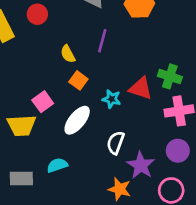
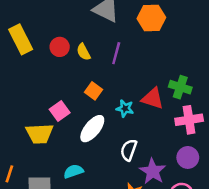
red circle: (37, 14) -> (60, 47), moved
yellow semicircle: (68, 54) -> (83, 52), moved

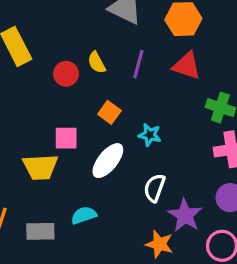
red circle: (60, 47) -> (66, 74), moved
red triangle: (153, 98) -> (187, 66), moved
pink square: (60, 111) -> (66, 138), turned 36

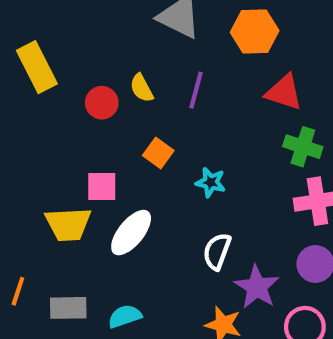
red triangle: (187, 66) -> (284, 92), moved
white ellipse: (108, 161) -> (131, 233), moved
cyan semicircle: (84, 215) -> (125, 316), moved

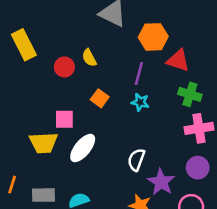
orange hexagon: (255, 32) -> (153, 37), moved
purple line: (196, 90) -> (139, 74), moved
cyan star: (211, 182) -> (140, 102), moved

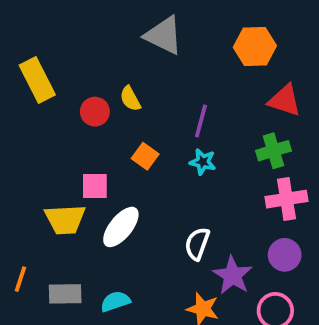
orange hexagon: (153, 37) -> (255, 47), moved
red triangle: (178, 60) -> (285, 100), moved
green cross: (190, 94) -> (273, 151), turned -35

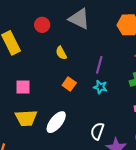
red circle: (95, 112) -> (42, 25), moved
pink square: (95, 186) -> (23, 87), moved

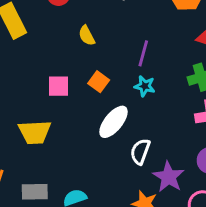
pink square: (23, 87) -> (58, 86), moved
white ellipse: (56, 122) -> (113, 122), moved

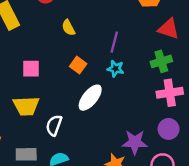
pink square: (58, 86) -> (31, 69), moved
white semicircle: (140, 152) -> (54, 125), moved
purple star: (169, 177) -> (135, 142), turned -30

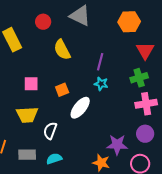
yellow semicircle: (68, 28) -> (62, 50), size x1.5
red triangle: (169, 29) -> (145, 51), turned 42
orange square: (78, 65) -> (62, 90), moved, turned 32

